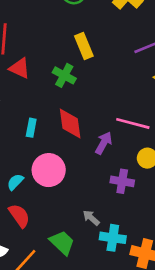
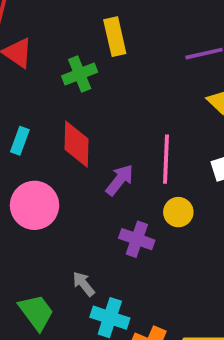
green cross: (64, 75) -> (80, 74), turned 30
pink line: (133, 123) -> (166, 159), turned 68

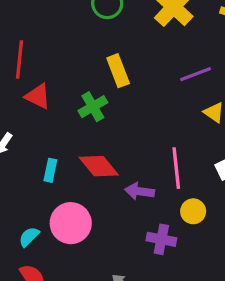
red diamond: (77, 144) -> (99, 166), turned -33
purple arrow: (120, 180) -> (140, 191), turned -112

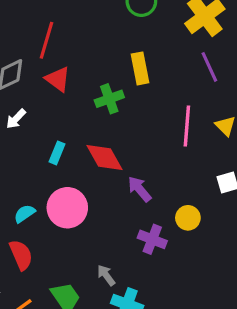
purple line: (196, 74) -> (209, 67), moved, turned 76
pink line: (176, 168) -> (187, 126), moved
purple arrow: (140, 191) -> (140, 189), turned 32

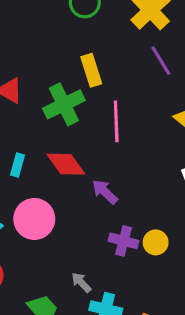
green cross: (109, 99) -> (64, 104), size x1.4
pink line: (187, 126) -> (116, 121), moved
yellow circle: (188, 218) -> (156, 242), moved

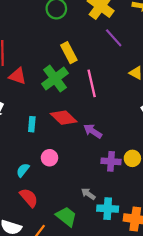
pink circle: (34, 219) -> (49, 158), size x0.6

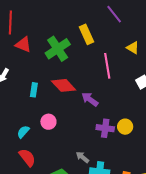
yellow rectangle: (69, 53) -> (87, 34), moved
pink line: (92, 83) -> (107, 66), moved

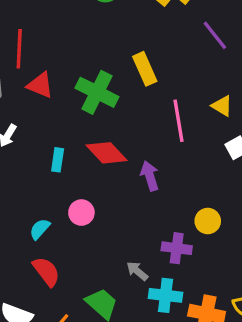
purple line: (114, 14) -> (215, 35), moved
yellow triangle: (133, 48) -> (222, 106), moved
green cross: (58, 49) -> (97, 92), turned -30
purple arrow: (90, 99) -> (150, 176), turned 36
purple cross: (105, 128) -> (177, 248), moved

